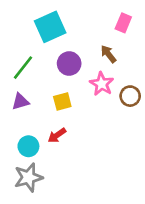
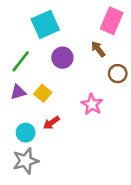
pink rectangle: (123, 23) -> (112, 21), size x1.5
pink star: (102, 84) -> (92, 104), moved
brown circle: (130, 96) -> (118, 74), moved
yellow square: (62, 101) -> (43, 93), moved, turned -35

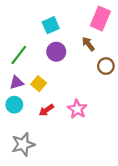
cyan square: (45, 24) -> (51, 25), moved, size x0.7
pink star: (92, 104) -> (77, 109), moved
cyan circle: (26, 133) -> (14, 105), moved

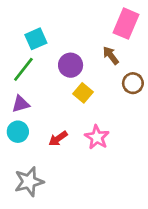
cyan square: (51, 25) -> (36, 39), moved
yellow square: (39, 84) -> (83, 93), moved

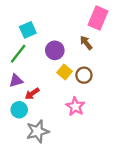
brown circle: (133, 83) -> (84, 75), moved
cyan circle: (18, 132) -> (19, 110), moved
red arrow: (58, 139) -> (32, 94), moved
gray star: (29, 182) -> (38, 131), moved

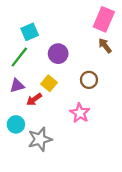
brown arrow: (86, 43) -> (105, 46), moved
yellow square: (65, 72) -> (49, 83), moved
cyan circle: (19, 110) -> (16, 124), moved

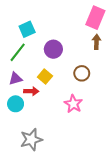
brown arrow: (105, 46) -> (96, 42), turned 40
red arrow: (34, 99) -> (31, 91), turned -144
cyan circle: (16, 124) -> (16, 104), moved
gray star: (40, 139) -> (31, 140), moved

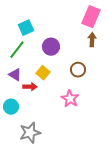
purple triangle: (16, 79) -> (15, 75), turned 48
cyan circle: (16, 104) -> (11, 107), moved

